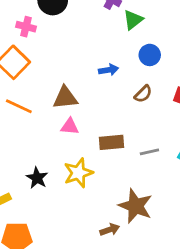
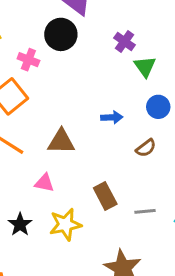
green triangle: (133, 20) -> (145, 67), turned -35
pink triangle: (70, 126) -> (44, 183), moved
brown rectangle: (111, 142) -> (105, 196), turned 60

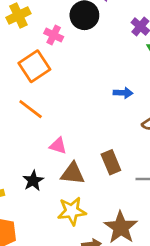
brown triangle: (61, 142) -> (73, 173), moved
yellow star: (65, 224) -> (72, 211), moved

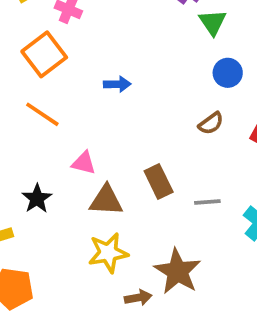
blue arrow: (123, 93) -> (117, 84), moved
black star: (33, 181) -> (37, 199), moved

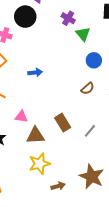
gray line: (207, 202) -> (90, 131), turned -40
brown star: (177, 271) -> (92, 177), moved

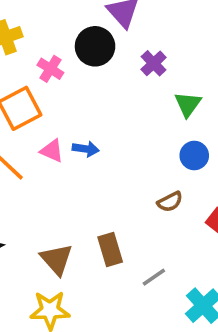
purple cross: (68, 18) -> (154, 63), moved
pink triangle: (21, 117) -> (52, 151), moved
brown triangle: (36, 136) -> (56, 259), turned 36

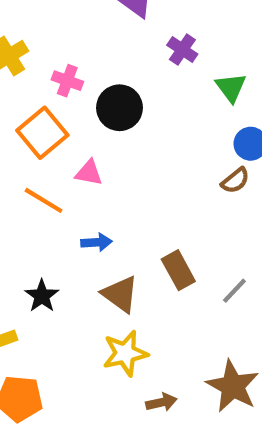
black circle: (95, 46) -> (120, 108), moved
blue arrow: (86, 149) -> (96, 242), moved
brown semicircle: (170, 202) -> (235, 180), moved

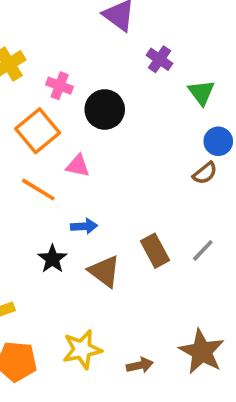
gray line: (234, 291) -> (203, 250), moved
black star: (42, 296) -> (52, 259), moved
yellow star: (125, 353) -> (82, 349), moved

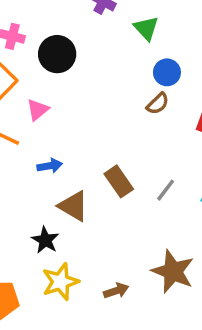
pink triangle: (78, 166) -> (38, 110), turned -45
gray line: (203, 250) -> (166, 190), moved
black star: (52, 259) -> (45, 240), moved

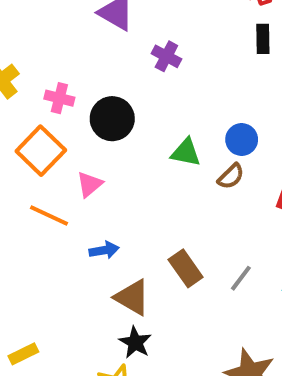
green triangle: (146, 28) -> (186, 152), moved, turned -36
black star: (45, 240) -> (135, 342), moved

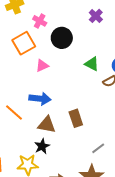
orange line: (49, 216) -> (14, 112), moved
blue arrow: (104, 250) -> (40, 99), size x1.5
gray line: (241, 278) -> (98, 148), moved
brown triangle: (132, 297) -> (47, 125), turned -36

